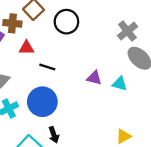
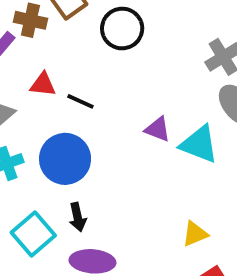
red triangle: (27, 48) -> (43, 84), moved
cyan triangle: (120, 84) -> (199, 144), size x1.5

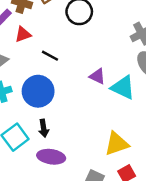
red triangle: (43, 84) -> (23, 34), moved, turned -30
yellow triangle: (195, 234) -> (117, 144), size x1.5

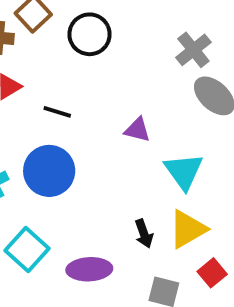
cyan triangle: (123, 87) -> (184, 171), moved, turned 40
black arrow: (44, 128) -> (144, 234), moved

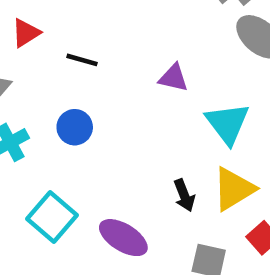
blue circle: (49, 171) -> (75, 127), size x0.6
purple ellipse: (89, 269) -> (123, 238), turned 36

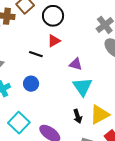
red triangle: (26, 33) -> (54, 41), moved
cyan triangle: (227, 123) -> (82, 87), moved

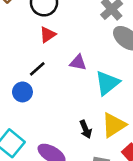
black line: (36, 54) -> (37, 69), moved, turned -56
cyan triangle: (82, 87) -> (107, 83), moved, turned 30

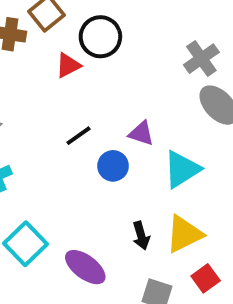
red triangle: (48, 35) -> (68, 65), moved
blue circle: (22, 92) -> (113, 166), moved

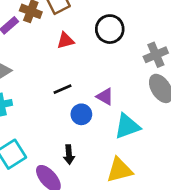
black circle: (100, 37) -> (110, 29), moved
black arrow: (141, 236) -> (69, 155), moved

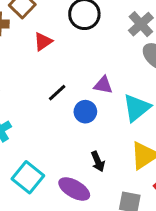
black arrow: (69, 155) -> (98, 161), moved

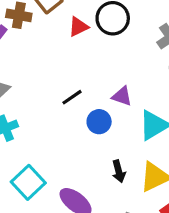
red triangle: (43, 42) -> (78, 27), moved
black arrow: (98, 161) -> (119, 171), moved

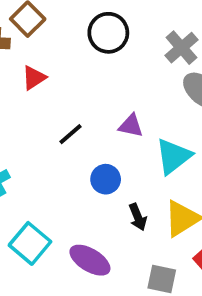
red triangle: (78, 27) -> (34, 78), moved
blue circle: (99, 122) -> (106, 179), moved

